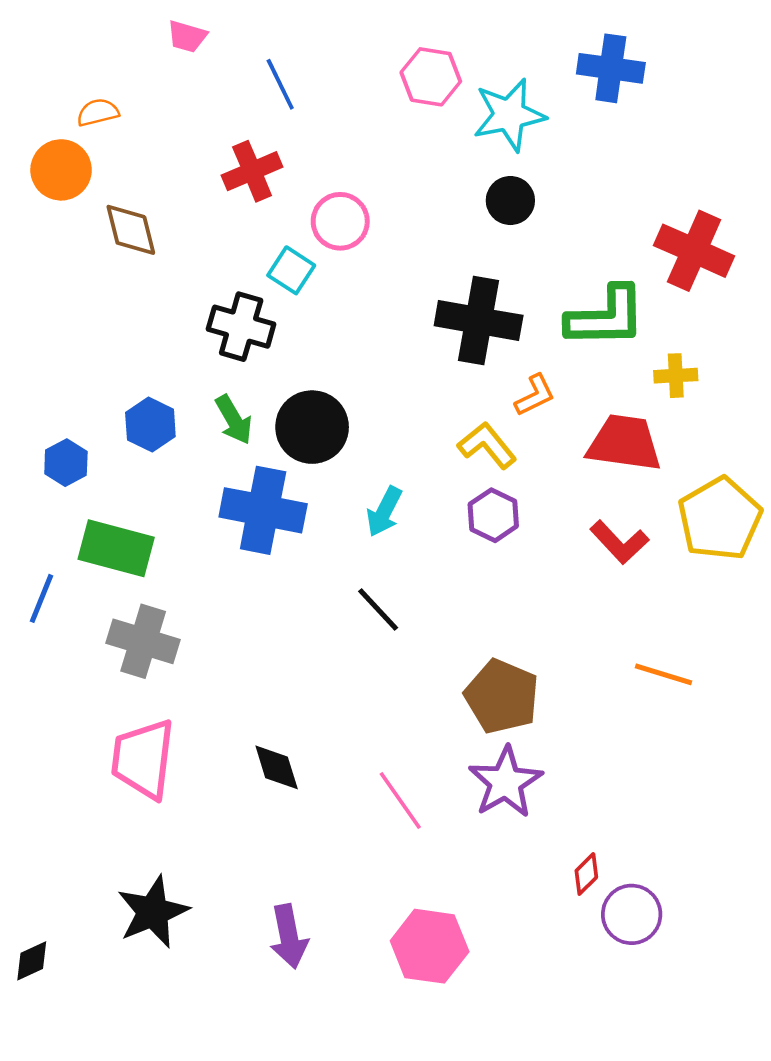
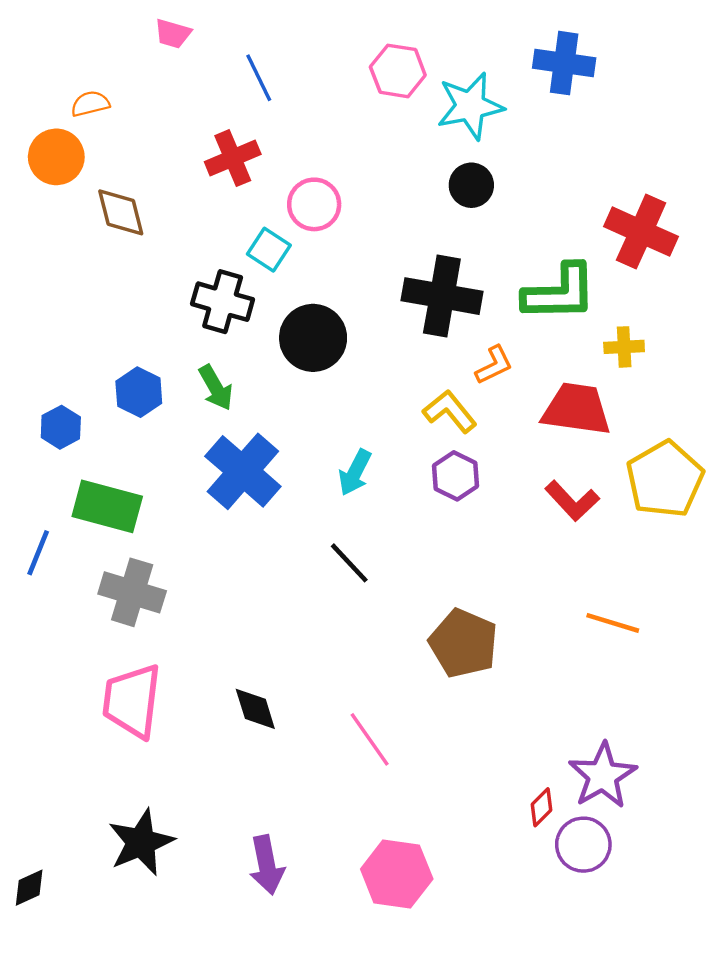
black circle: (312, 427) -> (313, 338), moved
blue cross: (263, 510) -> (243, 471), turned 30
purple star: (505, 782) -> (603, 776), moved

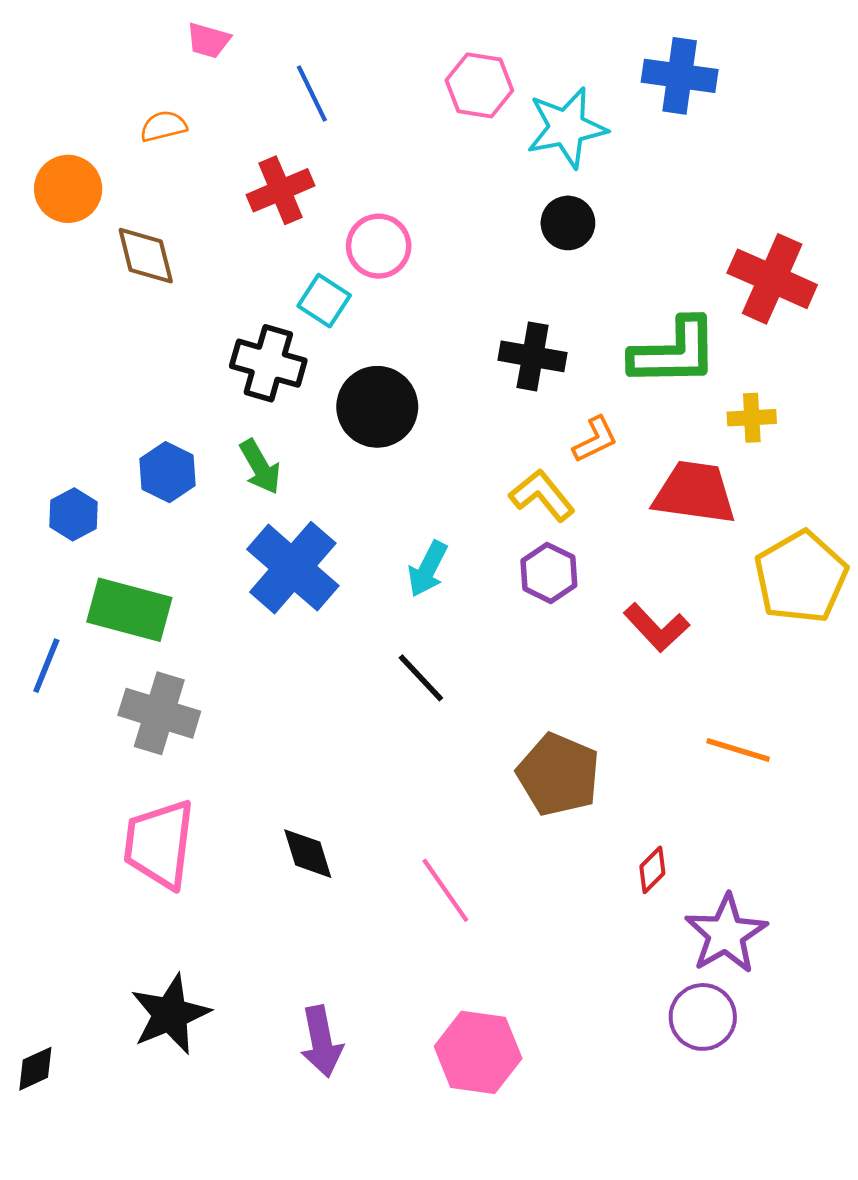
orange semicircle: (90, 104) -> (163, 126), moved
black cross: (442, 296) -> (533, 356), size x0.7
red L-shape: (572, 501) -> (656, 627), moved
red diamond: (542, 807) -> (652, 870), moved

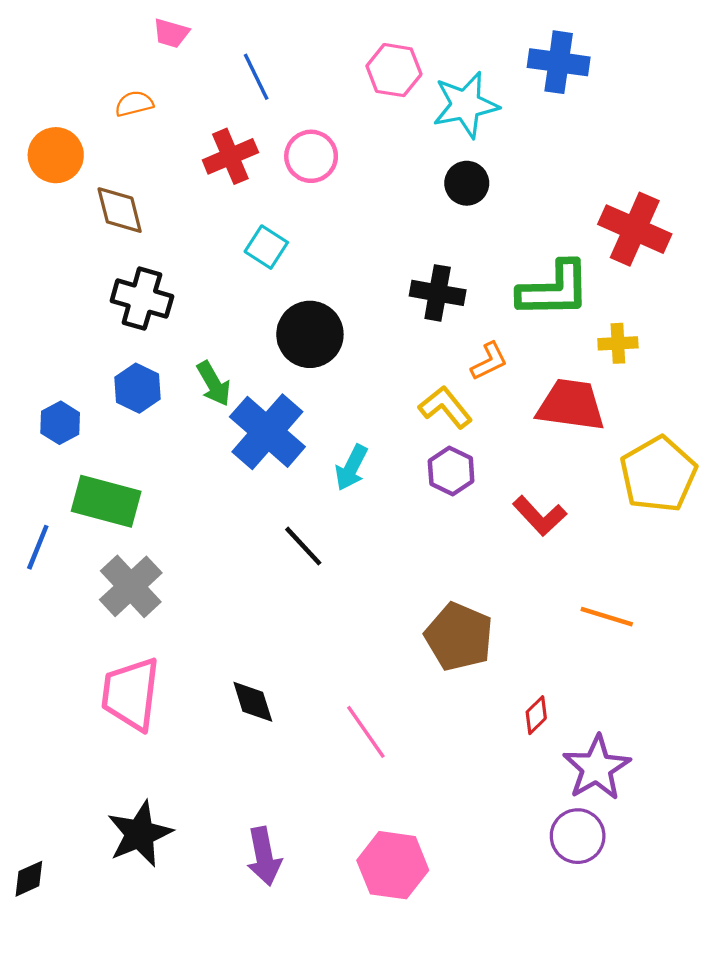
pink circle: (379, 246) -> (311, 156), moved
black cross: (268, 363) -> (142, 299), moved
blue cross: (293, 568) -> (267, 432), moved
black line: (421, 678) -> (303, 546), moved
gray cross: (159, 713) -> (131, 586), turned 30

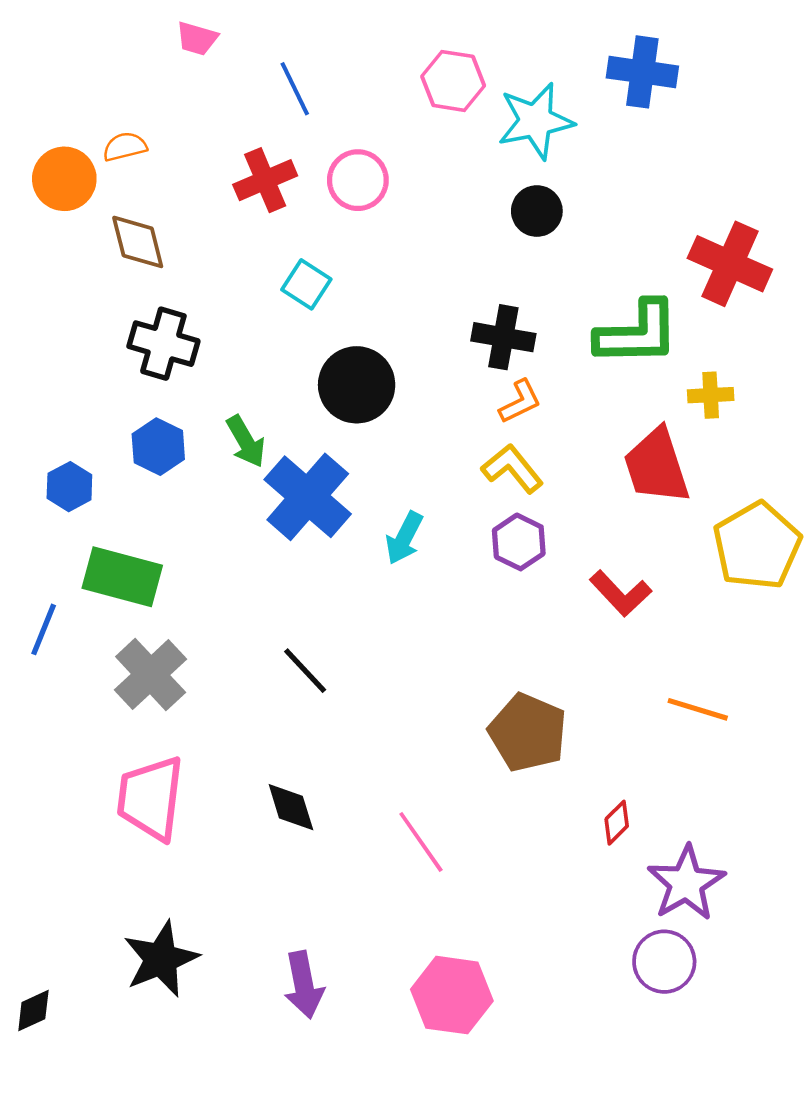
orange semicircle: (134, 104) -> (125, 147), moved
orange L-shape: (489, 361) -> (520, 402), moved
red trapezoid: (571, 405) -> (657, 466), turned -116
black line: (303, 546) -> (305, 671), moved

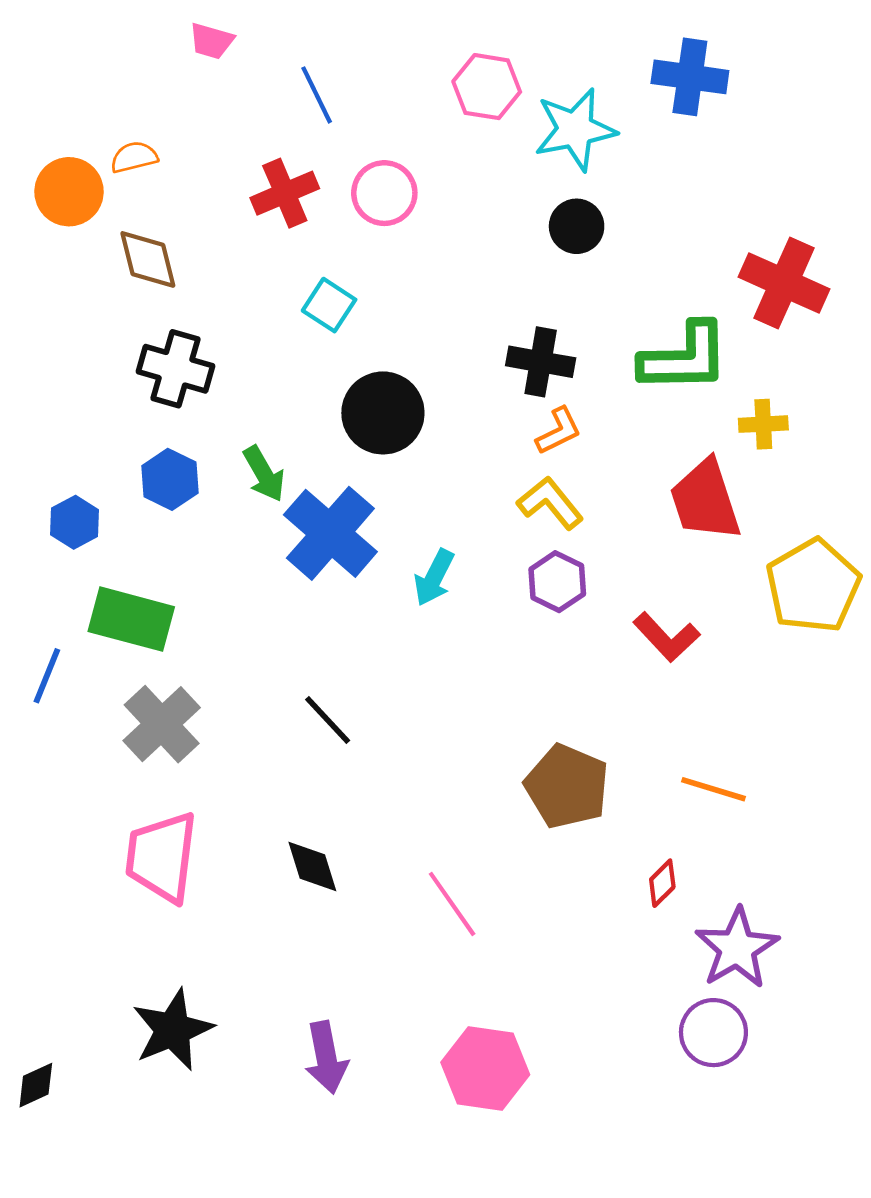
orange line: (698, 709) -> (713, 789), moved

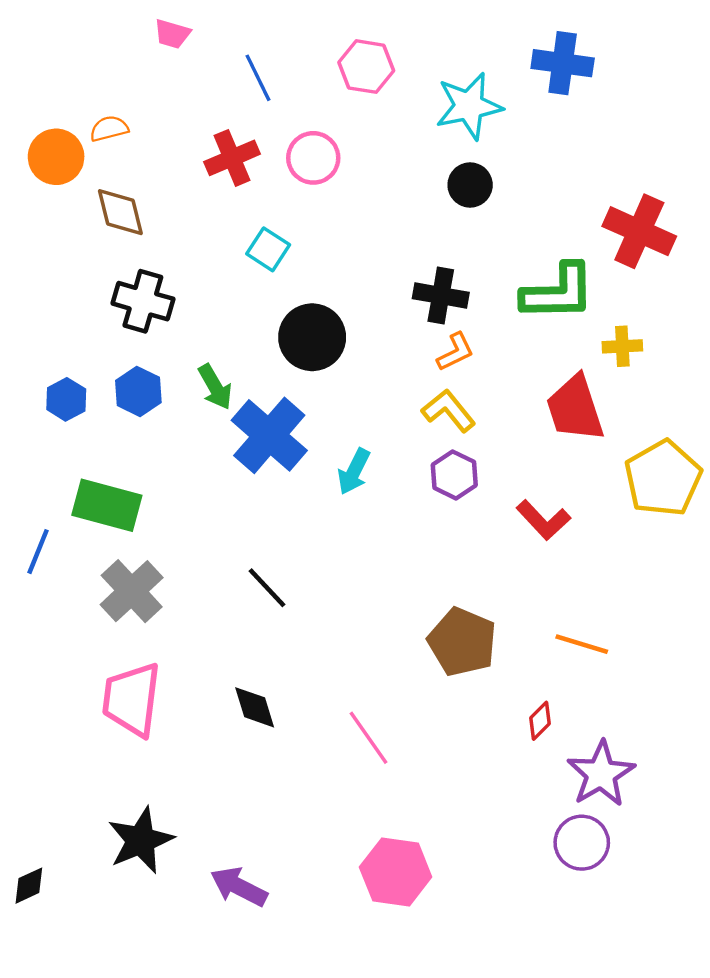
pink hexagon: (487, 87) -> (366, 67), moved
blue hexagon: (75, 522) -> (66, 399), moved
purple arrow: (326, 1057) -> (239, 887), moved, turned 128

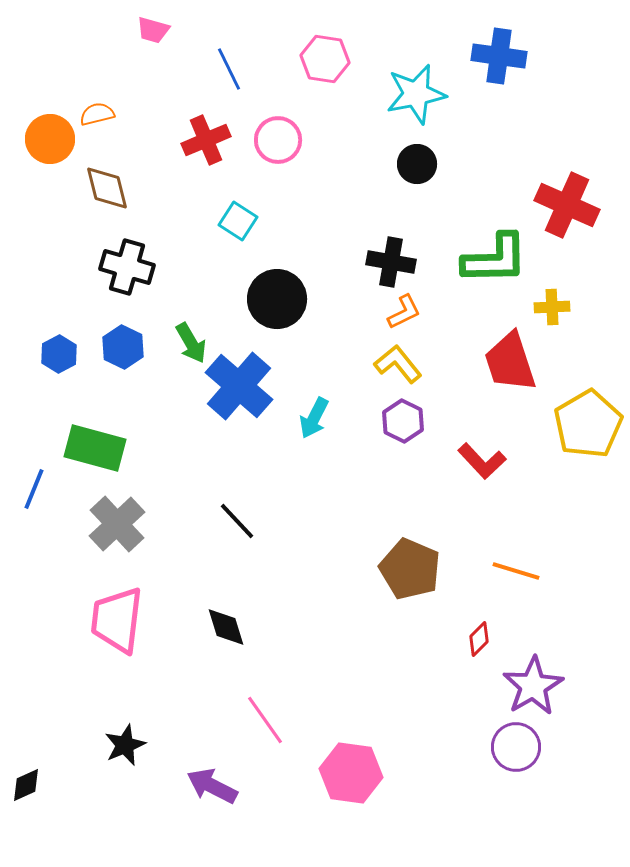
pink line: (369, 738) -> (265, 720), moved
black star: (141, 840) -> (125, 745), size x0.7

